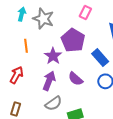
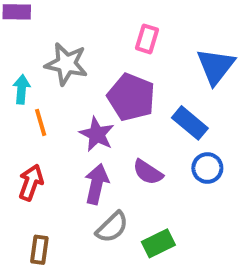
cyan arrow: (22, 14) -> (22, 89), moved

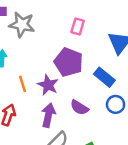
gray star: (66, 64) -> (22, 25), moved
orange line: (41, 122) -> (22, 84), moved

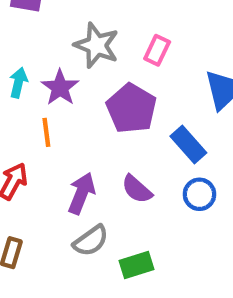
gray star: (22, 25) -> (97, 45), moved
purple star: (48, 85) -> (60, 88), moved

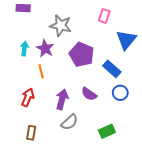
pink rectangle: (157, 50) -> (104, 16), moved
green rectangle: (136, 265) -> (107, 131), moved

